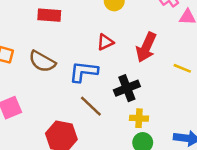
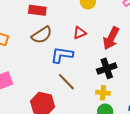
brown semicircle: (42, 61) -> (42, 35), moved, turned -65
black cross: (127, 88) -> (107, 68), moved

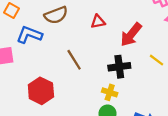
blue L-shape: (62, 55) -> (29, 35), moved
brown line: (66, 82) -> (74, 60), moved

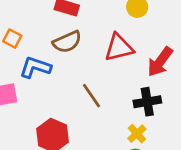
red triangle: (98, 22) -> (119, 48), size x1.6
yellow cross: (110, 92) -> (137, 134), turned 32

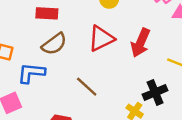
black cross: (147, 102) -> (155, 92), moved

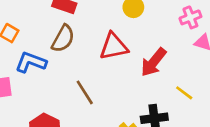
brown semicircle: (54, 44) -> (63, 39), turned -40

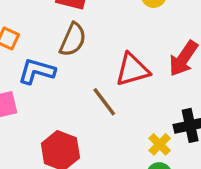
red triangle: (114, 46) -> (132, 70), moved

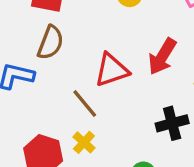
yellow cross: (160, 144) -> (84, 142), moved

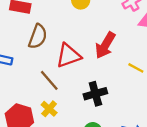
brown semicircle: (51, 43) -> (38, 36), moved
black cross: (172, 123) -> (95, 94), moved

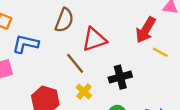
red arrow: (105, 45) -> (146, 30), moved
yellow cross: (49, 109) -> (84, 91), moved

